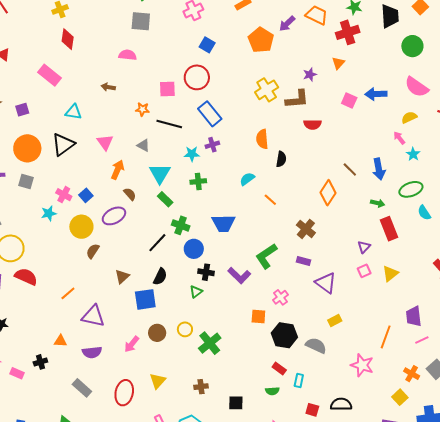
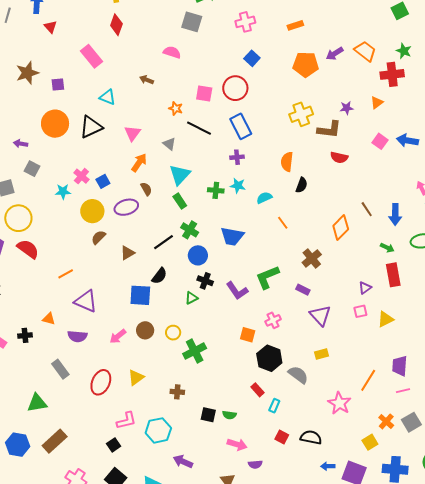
orange pentagon: (261, 40) -> (306, 64), turned 30
cyan star: (192, 154) -> (238, 186), moved
gray square: (26, 182) -> (32, 169), moved
brown triangle: (122, 277) -> (127, 253), moved
green semicircle: (272, 391) -> (229, 415), moved

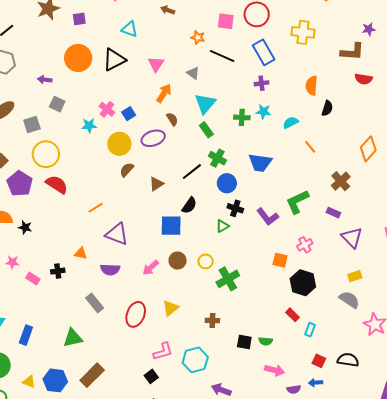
yellow cross: (301, 114) -> (303, 32), moved, turned 30
gray semicircle: (298, 375) -> (349, 300), moved
blue arrow: (328, 466) -> (315, 383), moved

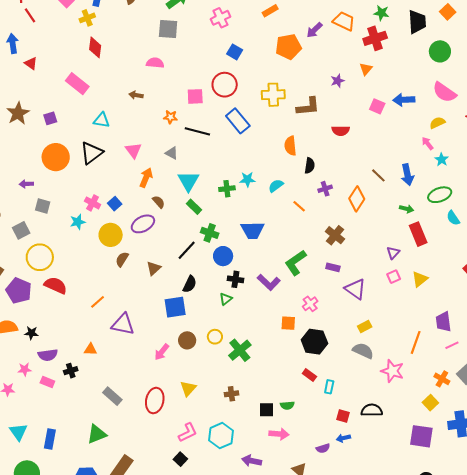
brown L-shape: (352, 52) -> (308, 107), moved
purple cross: (261, 83) -> (325, 189), moved
purple semicircle: (110, 270) -> (48, 355), moved
pink arrow: (275, 370) -> (279, 434), moved

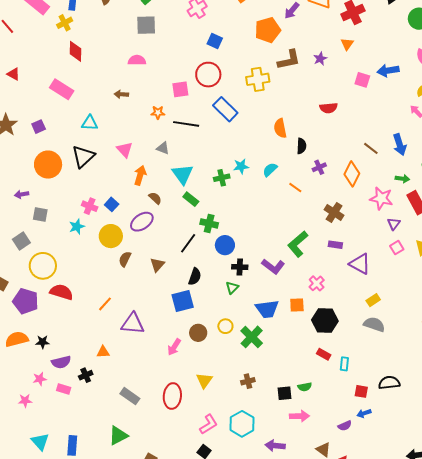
brown L-shape: (308, 107) -> (289, 60), moved
blue trapezoid: (253, 230) -> (267, 309), moved
pink star: (392, 371) -> (381, 198), moved

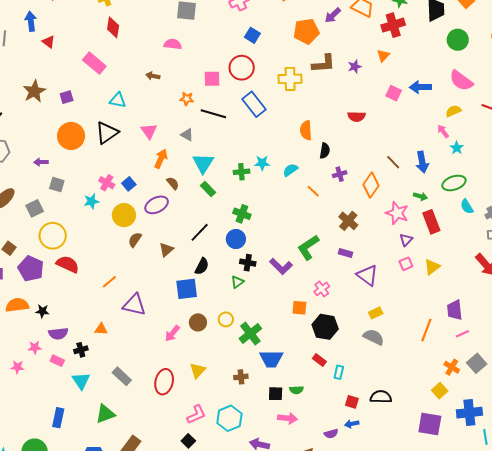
green cross: (209, 223) -> (242, 214), moved
blue trapezoid: (267, 309) -> (271, 359), moved
cyan triangle: (40, 442) -> (81, 381), moved

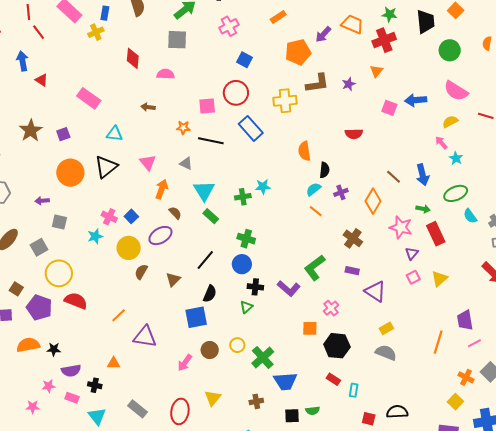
red diamond: (113, 27) -> (133, 58), moved
cyan semicircle: (290, 170) -> (313, 189), moved
black cross: (81, 350) -> (95, 385), turned 32

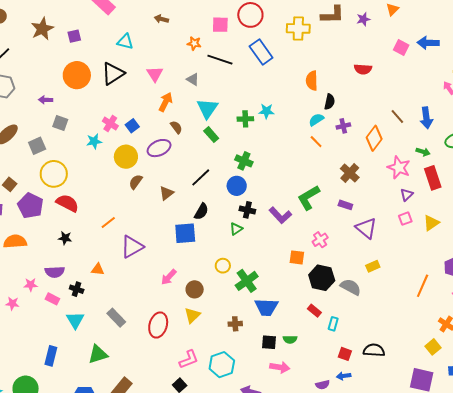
purple triangle: (145, 337) -> (132, 247), turned -45
black star: (54, 349) -> (65, 238), moved
brown circle: (210, 350) -> (195, 289), moved
gray semicircle: (386, 353) -> (351, 287), moved

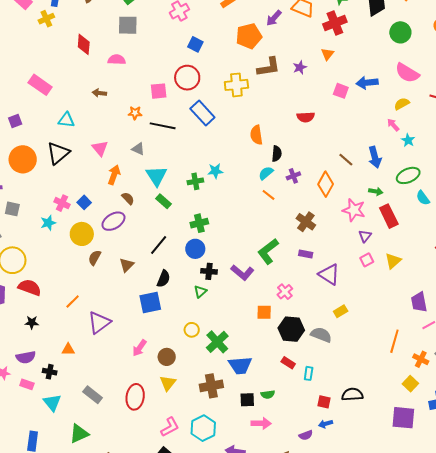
green cross: (244, 161) -> (199, 223), turned -30
orange line: (423, 286) -> (394, 341), moved
brown cross: (235, 324) -> (211, 386), size x1.6

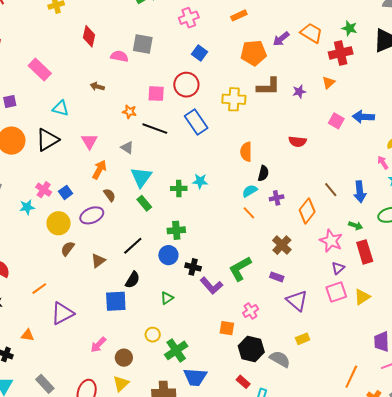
gray square: (128, 25) -> (143, 44), moved
pink square: (367, 260) -> (336, 292), size x1.5
black cross: (209, 271) -> (193, 267), moved

